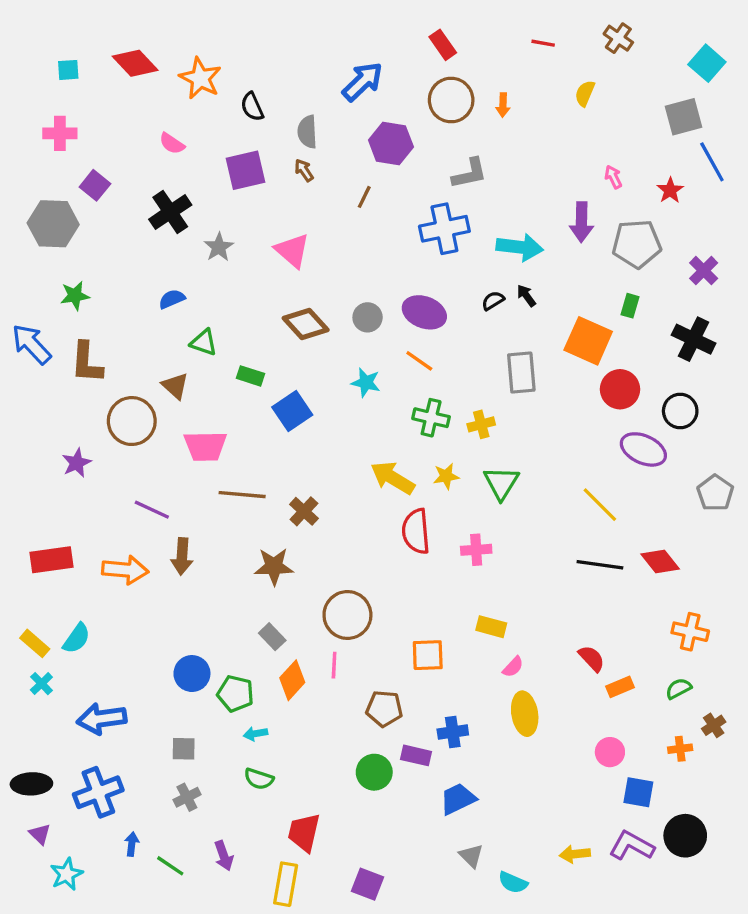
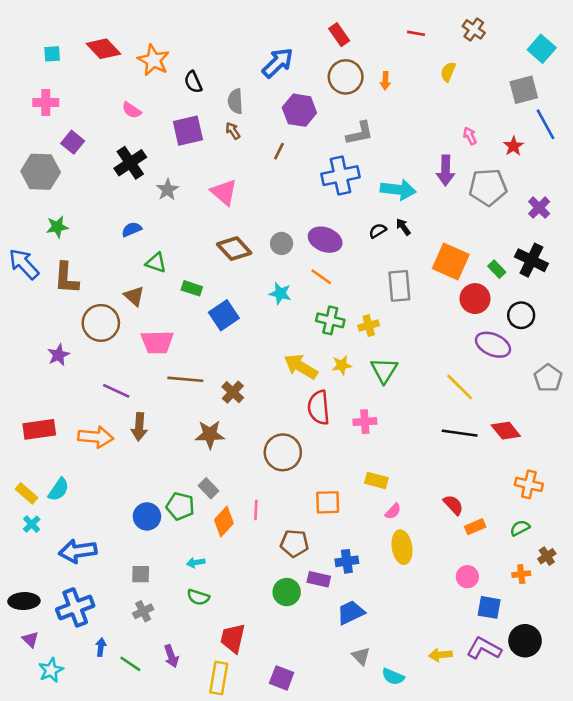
green rectangle: (630, 306) -> (497, 269), moved, turned -60
brown circle: (347, 615) -> (283, 452), moved
green pentagon: (235, 694) -> (180, 506), moved

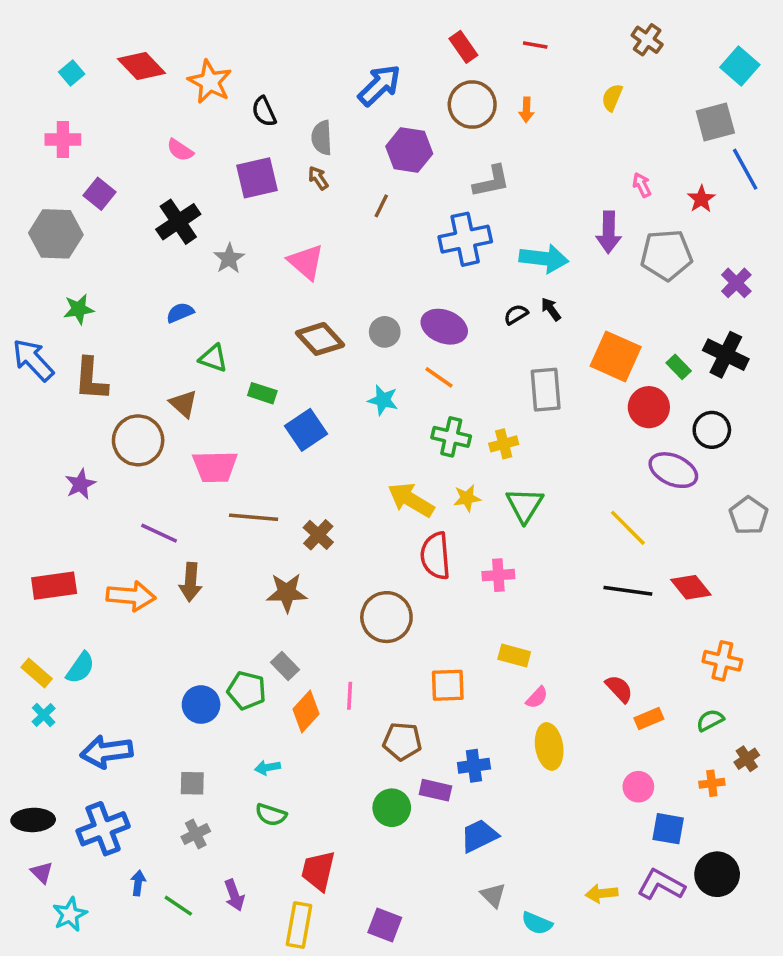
red line: (416, 33) -> (535, 45), moved
cyan square: (52, 54) -> (72, 73), turned -36

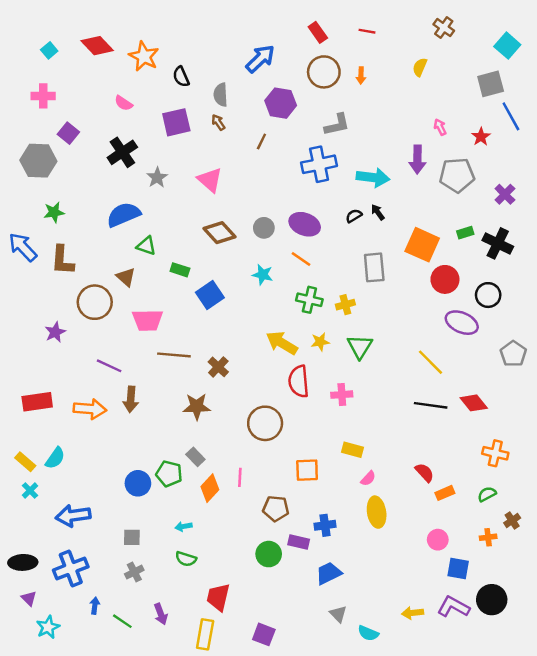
blue semicircle: (180, 313) -> (124, 215), size x1.8
green rectangle: (679, 367) -> (465, 233), moved, turned -63

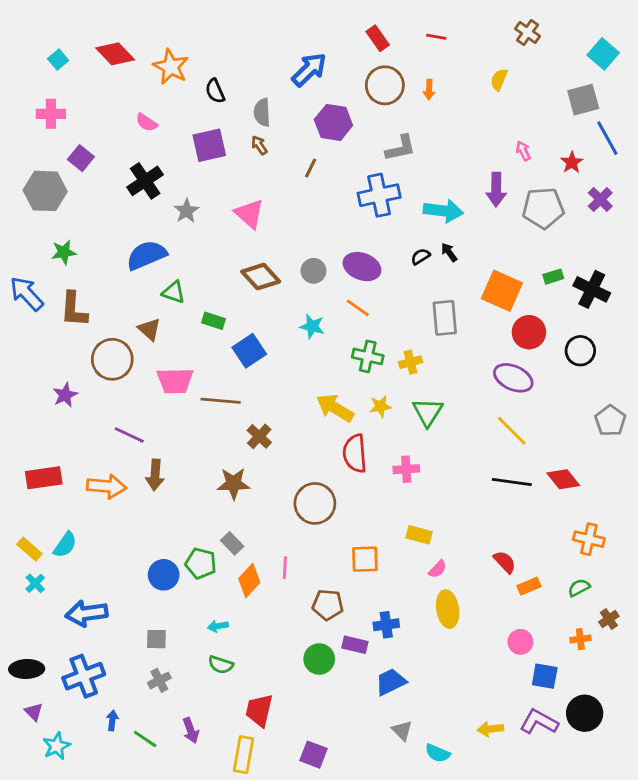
purple cross: (505, 194) -> (600, 199), moved
purple ellipse: (462, 323) -> (513, 378), moved
brown line: (174, 355) -> (221, 401), moved

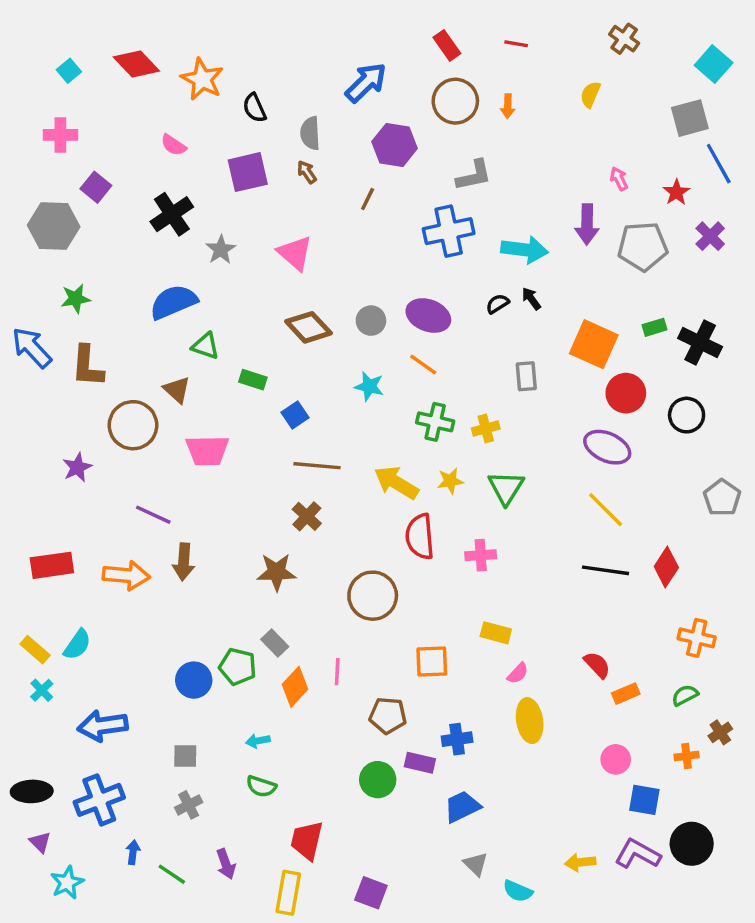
gray rectangle: (445, 318) -> (526, 376), size x0.7
blue square: (249, 351) -> (295, 415), size x0.7
brown line: (221, 401) -> (317, 466), moved
red diamond: (563, 479) -> (666, 567), turned 72

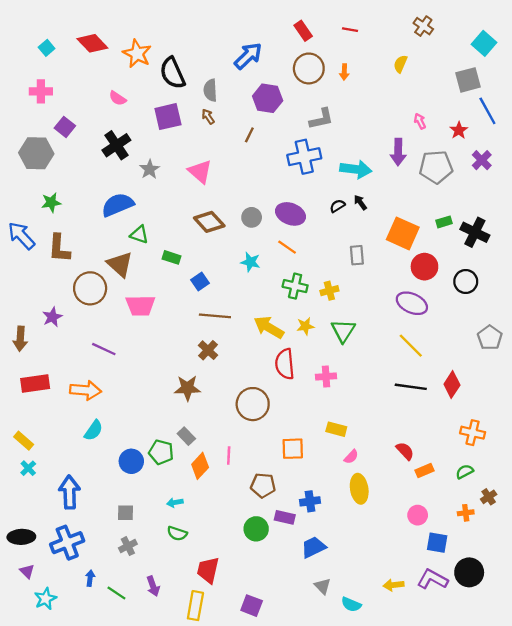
black semicircle: (254, 108) -> (173, 73), size x1.6
brown triangle: (177, 390) -> (120, 264), size x1.4
brown arrow: (184, 562) -> (20, 339), moved
cyan semicircle: (77, 645) -> (94, 430), moved
blue arrow: (103, 726) -> (69, 492), turned 96

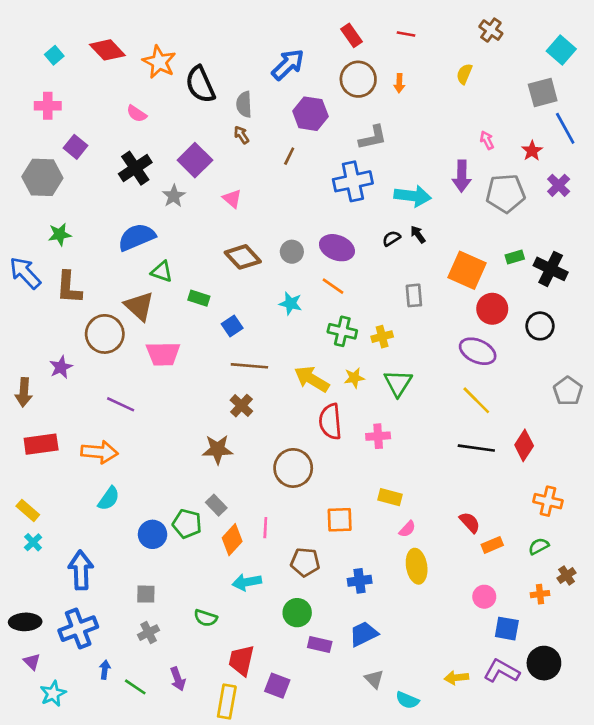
purple square: (168, 117) -> (195, 160), moved, turned -32
pink triangle: (200, 172) -> (232, 199), size x0.7
cyan arrow: (175, 503) -> (247, 582), moved, size x1.5
purple rectangle: (285, 517) -> (320, 644), moved
purple square: (252, 606) -> (277, 686), moved

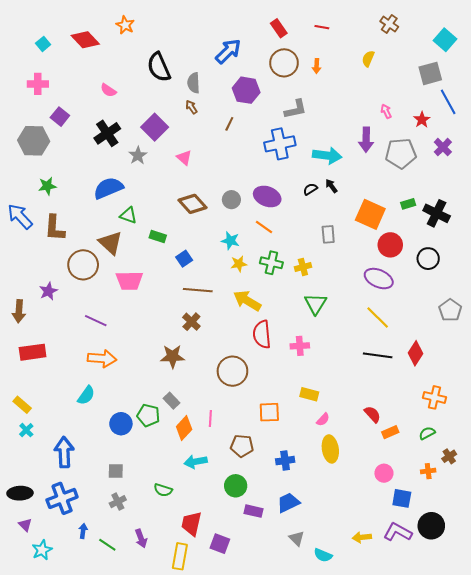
orange star: (159, 62) -> (125, 25), moved, size x0.7
yellow star: (354, 378) -> (239, 264), moved
orange arrow: (99, 452) -> (102, 358), moved

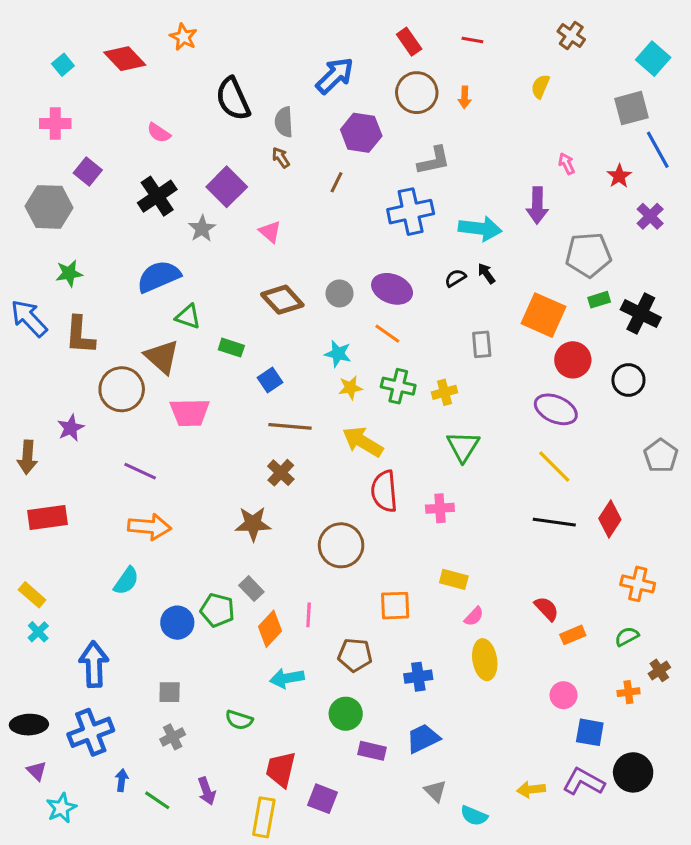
gray pentagon: (401, 153) -> (588, 255), moved

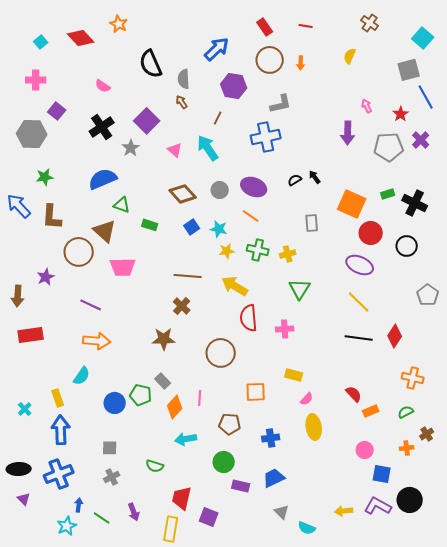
cyan arrow: (480, 229) -> (208, 148), moved, turned -132
gray pentagon: (588, 255) -> (389, 147), moved
blue square: (270, 380) -> (192, 227), moved
yellow rectangle: (32, 595) -> (58, 398), moved, turned 30
cyan star: (61, 808) -> (67, 526), moved

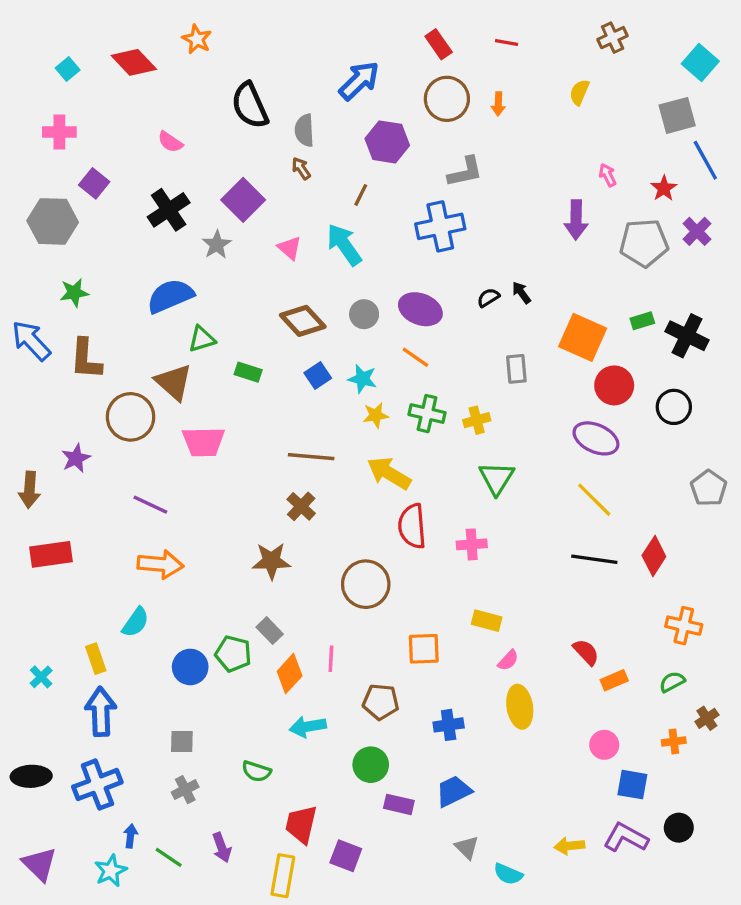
brown cross: (370, 23) -> (613, 38), turned 30
green triangle: (122, 205) -> (202, 339), turned -36
purple triangle: (24, 499) -> (39, 864), moved, size x1.6
black circle: (410, 500) -> (679, 828), size x0.7

